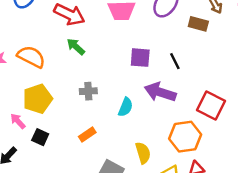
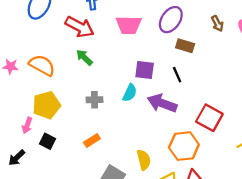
brown rectangle: (198, 24) -> (185, 46), moved
cyan semicircle: (126, 107) -> (130, 93), moved
pink arrow: (18, 121) -> (27, 125), turned -119

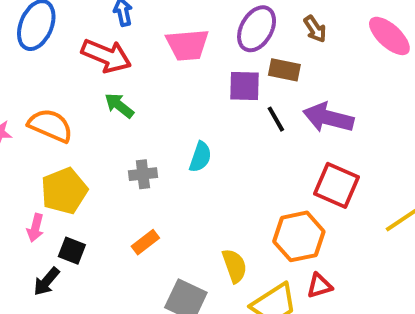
brown arrow: (217, 24) -> (315, 29), moved
purple square: (145, 70) -> (245, 86), moved
purple arrow: (162, 103) -> (328, 118), moved
black arrow: (17, 158) -> (47, 282), moved

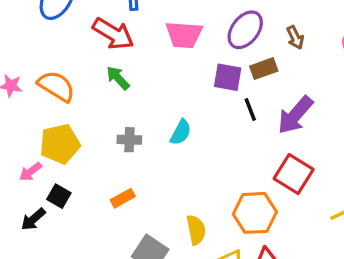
brown rectangle: (284, 70) -> (264, 69), turned -40
purple arrow: (328, 118) -> (295, 115), turned -72
pink arrow: (35, 228) -> (30, 172), turned 30

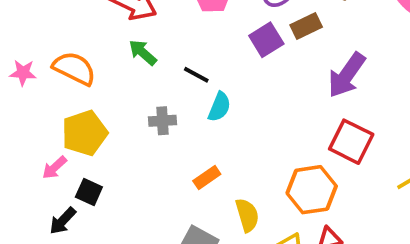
purple square: (228, 77) -> (266, 40), turned -36
black line: (250, 110) -> (196, 75), moved, turned -35
orange rectangle: (123, 198) -> (207, 177), moved

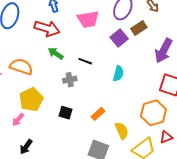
cyan semicircle: (219, 107) -> (118, 73), moved
gray cross: (162, 121) -> (70, 80), moved
black square: (89, 192) -> (65, 113), moved

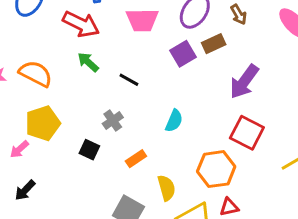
cyan semicircle: (118, 73) -> (174, 121), moved
gray cross: (70, 80) -> (113, 121), moved, turned -32

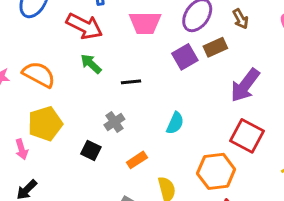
black line: (129, 80) -> (131, 82), turned -36
pink arrow: (19, 149) -> (22, 149), turned -66

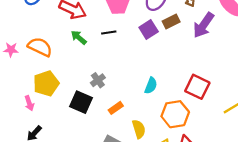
black line: (131, 82) -> (109, 33), moved
purple arrow: (245, 85) -> (204, 25), moved
cyan semicircle: (175, 123) -> (151, 86), moved
black square: (91, 150) -> (81, 102), size x1.5

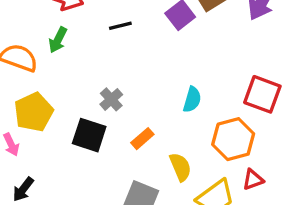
green arrow: (79, 37) -> (58, 40), moved, turned -98

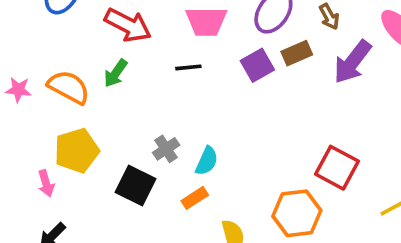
cyan semicircle: (192, 100) -> (207, 161), moved

